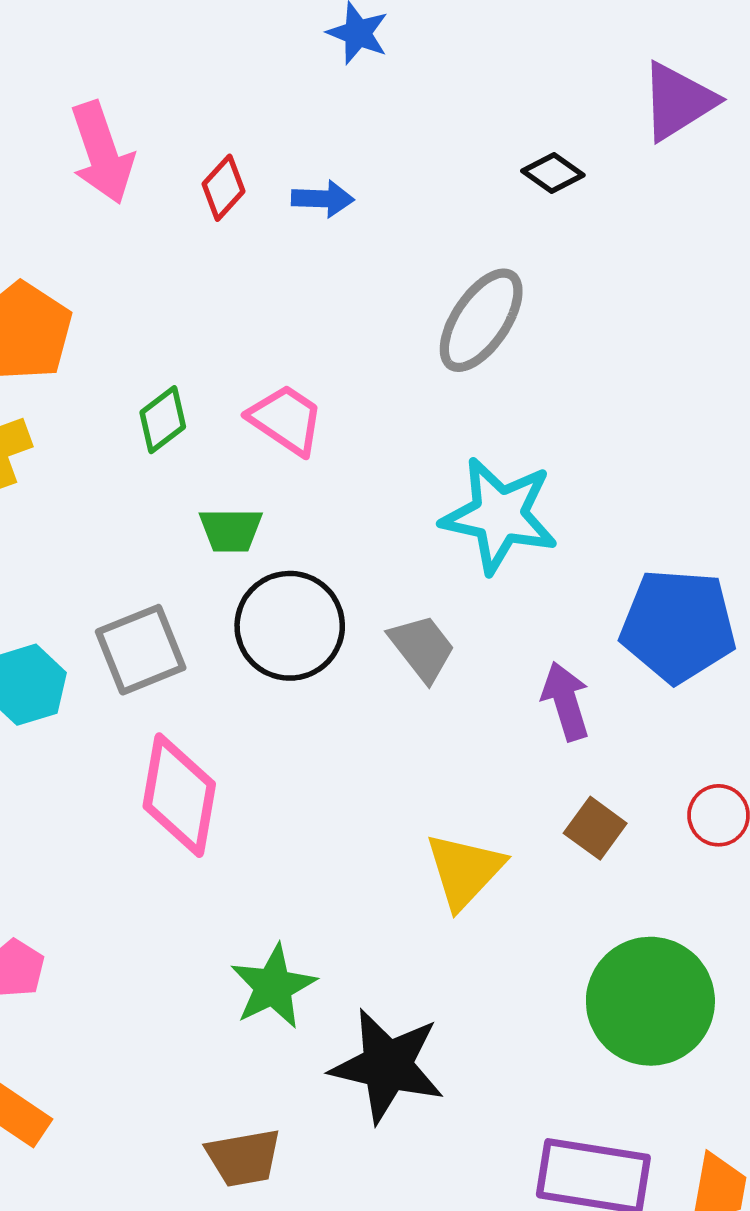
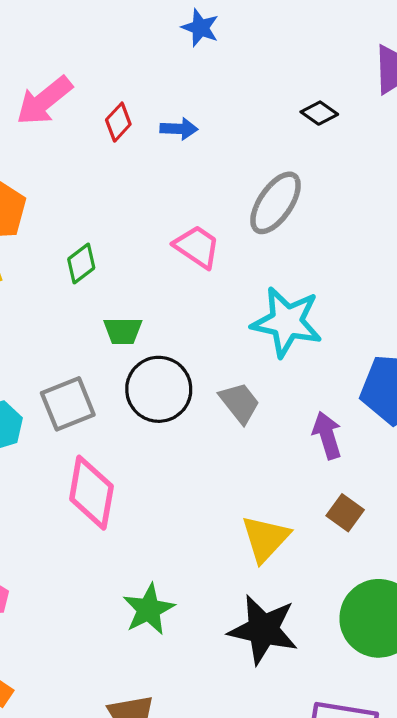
pink arrow: (102, 153) -> (44, 101), turned 70
pink trapezoid: (286, 420) -> (197, 247), moved
black star: (387, 1066) -> (263, 630), moved

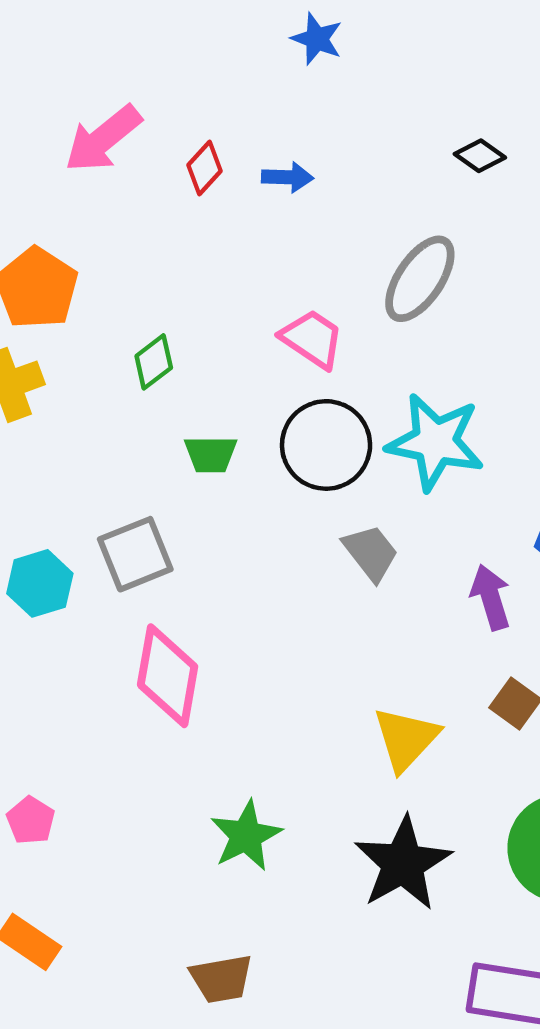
black circle: (159, 389) -> (326, 445), moved
black star: (263, 630) -> (403, 863), turned 30

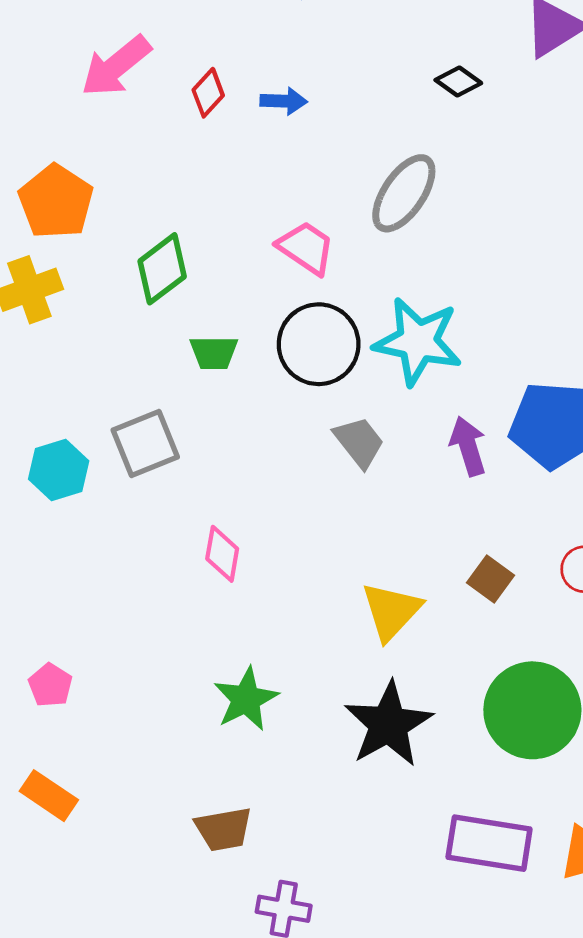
green diamond: (154, 362) -> (162, 269), size x1.4
purple arrow: (491, 597) -> (468, 446), moved
pink diamond: (168, 676) -> (222, 554), moved, size x0.6

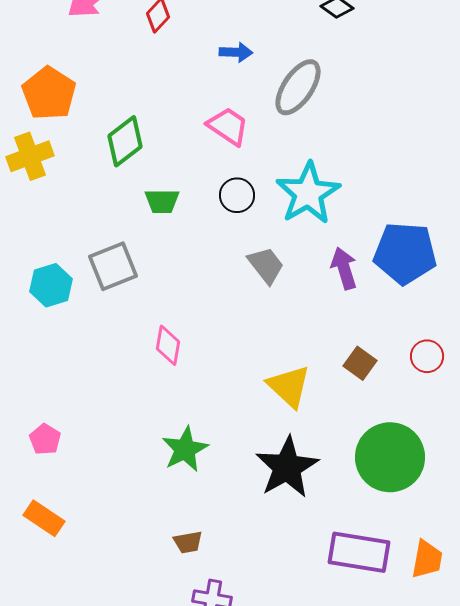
blue arrow: (284, 101) -> (236, 52), moved
cyan star: (418, 341) -> (308, 193), turned 30
black circle: (319, 344) -> (237, 195), size x0.6
yellow triangle: (391, 611) -> (289, 386), turned -30
brown trapezoid: (224, 829) -> (188, 542), moved, size x0.7

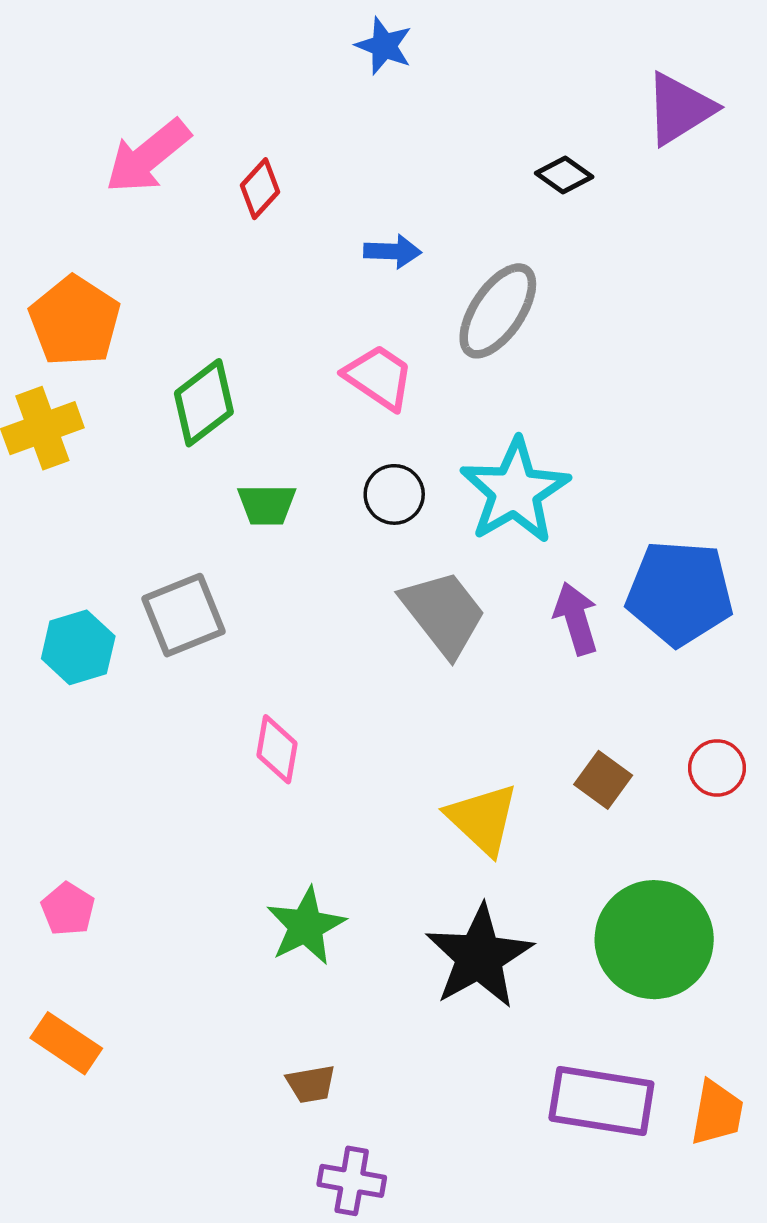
gray trapezoid: (266, 265) -> (443, 613), size x1.4

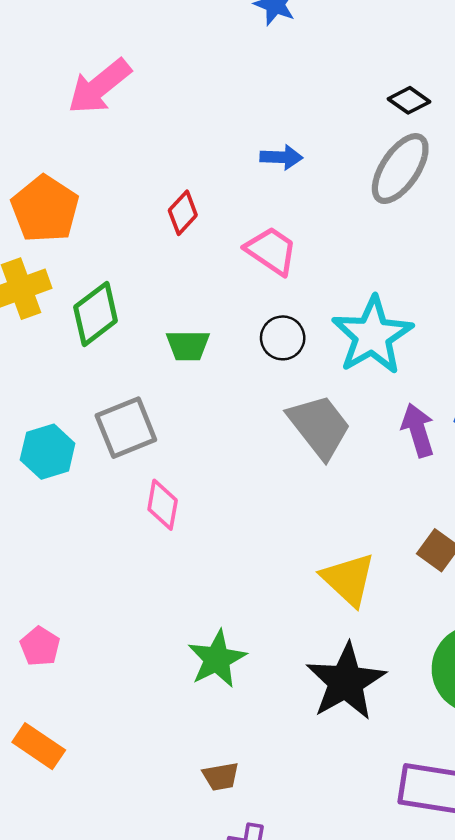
red diamond: (260, 189) -> (183, 213), moved
gray ellipse: (498, 311) -> (400, 169), moved
green diamond: (204, 403) -> (96, 314), moved
pink diamond: (277, 749) -> (163, 505), moved

